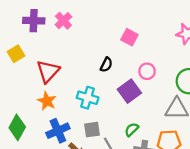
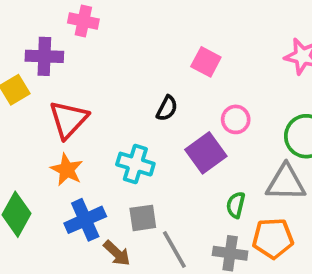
purple cross: (34, 21) -> (44, 56), moved
pink cross: (63, 21) -> (83, 21), moved, turned -35
green semicircle: (132, 130) -> (236, 205), moved, turned -32

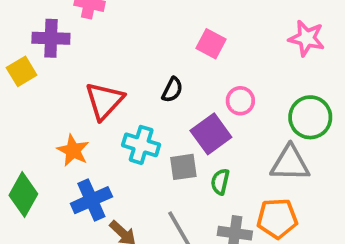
red triangle: (69, 119) -> (104, 101), moved
green semicircle: (236, 205) -> (220, 182), moved
gray square: (143, 218) -> (183, 167), moved

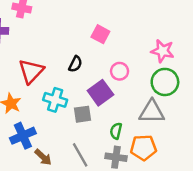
pink star: (307, 38) -> (163, 51), moved
green semicircle: (220, 182) -> (116, 131), moved

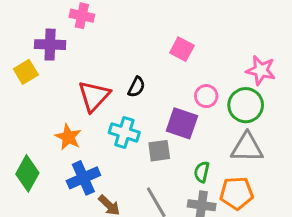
black semicircle: (75, 64) -> (136, 87), moved
green circle: (165, 82) -> (246, 105), moved
purple square: (100, 93) -> (182, 123), turned -35

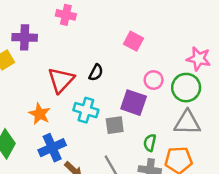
pink cross: (82, 16) -> (66, 15), moved

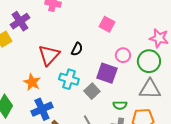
purple cross: (25, 37) -> (20, 21), turned -36
gray square: (115, 125) -> (92, 91), turned -35
green semicircle: (150, 143) -> (120, 105), turned -104

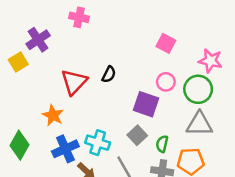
pink square: (107, 24) -> (166, 43), moved
cyan cross: (69, 79) -> (98, 143), moved
gray square: (92, 91) -> (137, 135), moved
green semicircle: (120, 105) -> (162, 144), turned 104

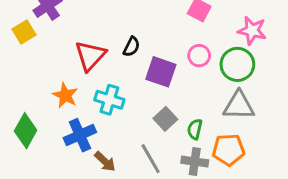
purple square: (146, 104) -> (161, 72), moved
cyan cross: (98, 143) -> (109, 100), moved

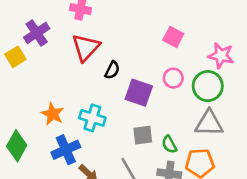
red triangle: (90, 56) -> (86, 48), moved
gray square: (165, 119) -> (143, 135), turned 36
green semicircle: (195, 129) -> (169, 144), turned -42

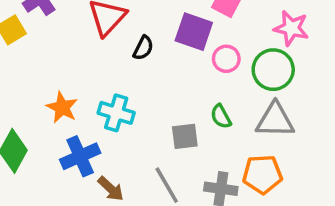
purple square: (139, 93) -> (194, 32), moved
green semicircle: (169, 144) -> (221, 117), moved

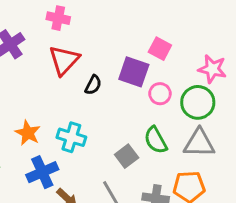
green semicircle: (221, 117) -> (156, 140), size x1.4
gray square: (185, 136) -> (127, 156), turned -30

